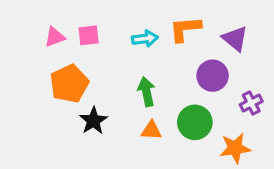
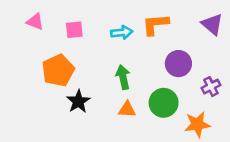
pink triangle: (55, 37) -> (35, 22), moved, turned 42
purple triangle: (235, 39) -> (212, 24), moved

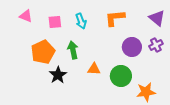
cyan arrow: (122, 32) -> (81, 21), moved, turned 77
green arrow: (123, 77) -> (73, 50), moved
purple cross: (211, 87) -> (156, 45), moved
orange triangle: (127, 110) -> (94, 69), moved

